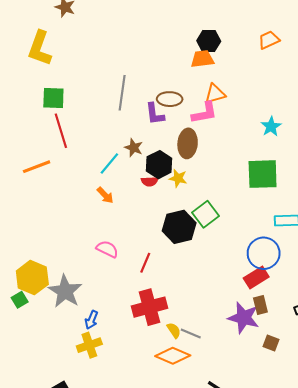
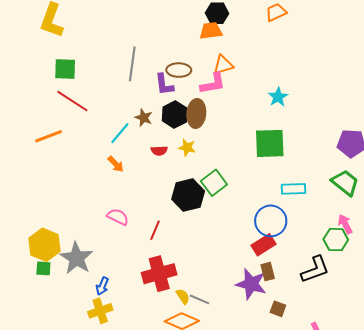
red line: (61, 131) -> (72, 101), turned -40
black hexagon: (159, 165) -> (175, 114), moved
green square: (20, 300) -> (43, 268), moved, turned 35

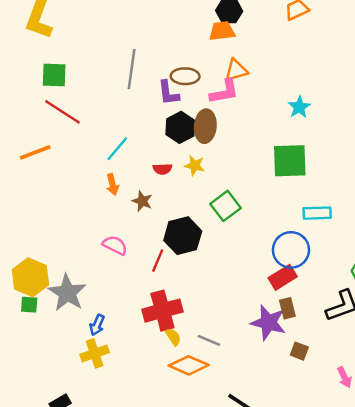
brown star: (144, 118) -> (142, 201), moved
orange arrow: (116, 164) -> (112, 184), turned 30
black hexagon: (188, 195) -> (183, 236), moved
yellow semicircle: (183, 296) -> (173, 337), moved

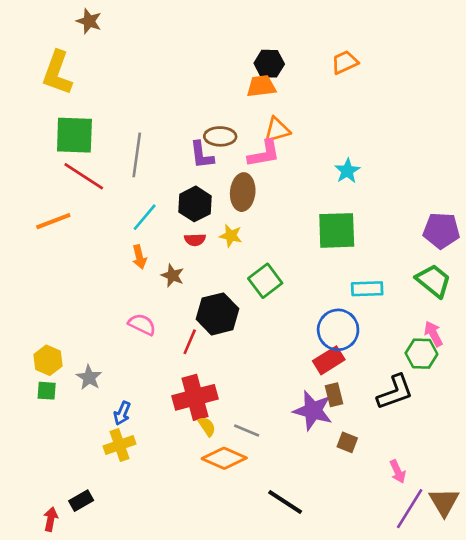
gray line: (132, 69) -> (137, 155), moved
green square: (54, 75) -> (74, 135), size x1.4
black hexagon: (180, 127) -> (195, 204), moved
yellow hexagon: (30, 277) -> (48, 360), size x0.7
gray star: (67, 293) -> (89, 377), size x0.6

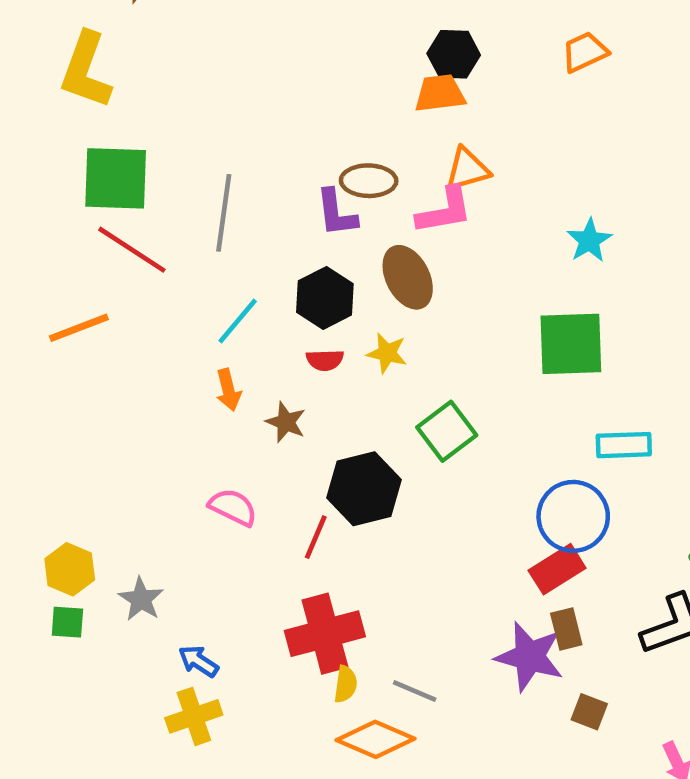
brown ellipse: (243, 192) -> (408, 277), turned -32
blue arrow: (122, 413) -> (198, 661), turned 100
yellow semicircle: (207, 426) -> (346, 684), turned 42

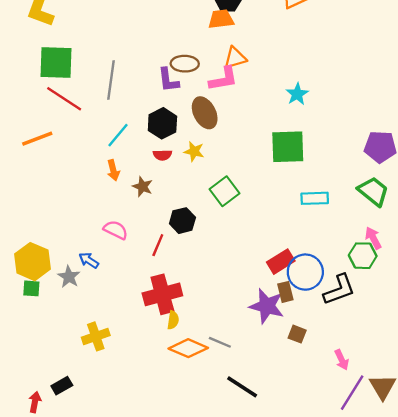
black hexagon: (364, 489) -> (182, 221), size x0.7
blue circle: (573, 516) -> (305, 272), moved
yellow hexagon: (70, 569) -> (33, 262), size x1.4
blue arrow: (198, 661) -> (89, 260), moved
gray line: (415, 691) -> (220, 342), moved

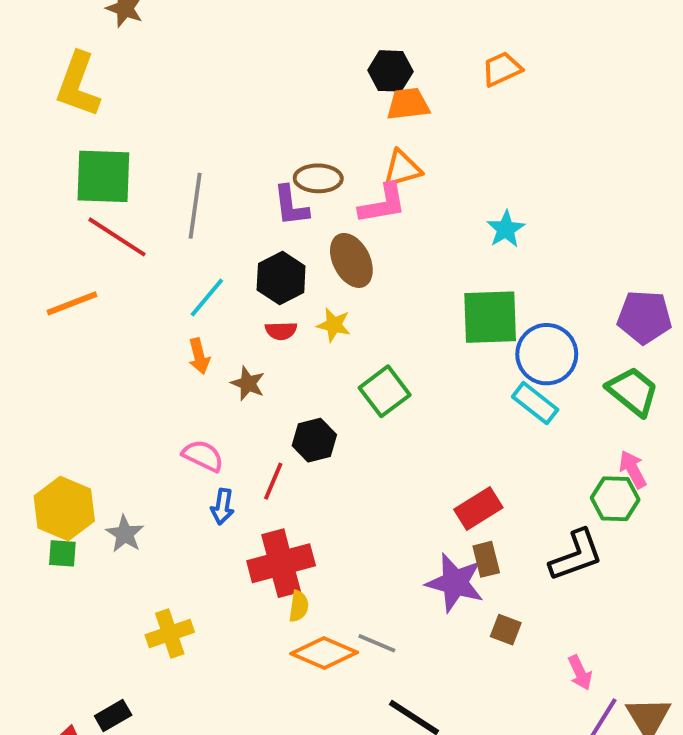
orange trapezoid: (221, 19) -> (408, 104), moved
cyan rectangle: (315, 198) -> (535, 403), turned 40
blue arrow: (89, 260) -> (222, 507), moved, turned -114
blue circle: (305, 272) -> (547, 354), moved

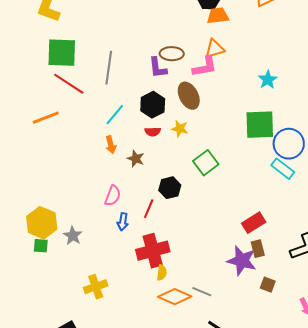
pink semicircle: (203, 456) -> (113, 196), turned 85

